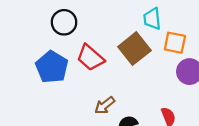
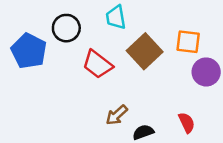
cyan trapezoid: (152, 19) -> (116, 17), moved
blue pentagon: (52, 67) -> (29, 51), moved

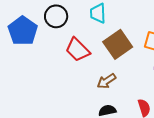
brown arrow: (117, 115) -> (106, 81), moved

